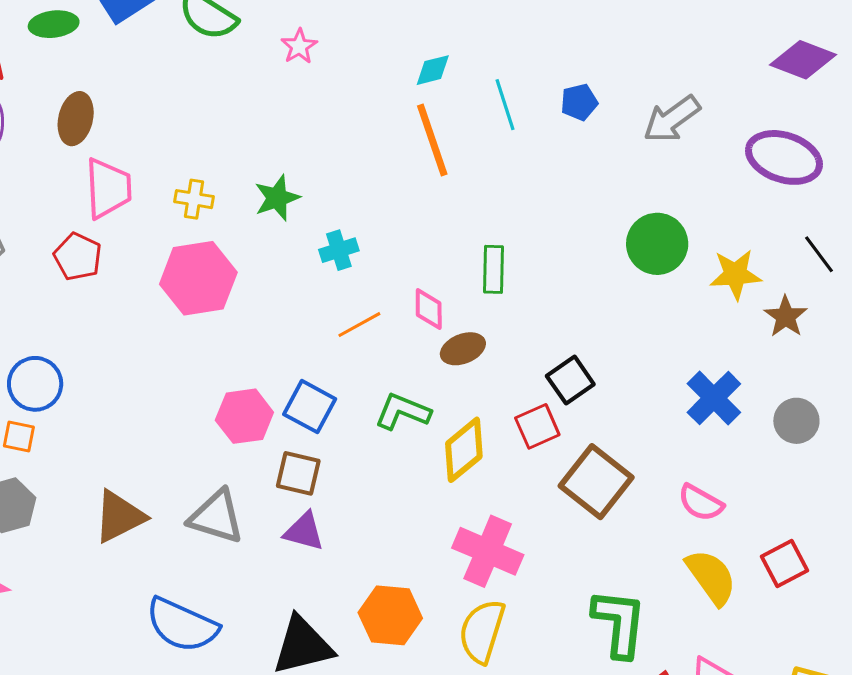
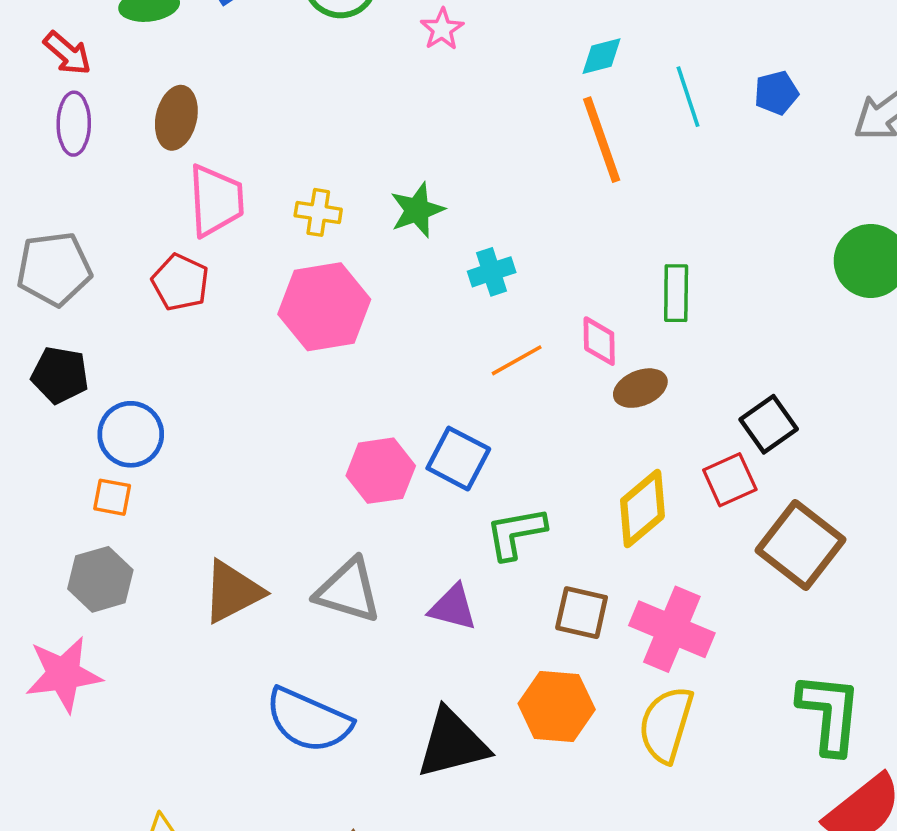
green L-shape: (403, 412) -> (516, 533), moved, turned -32
brown square: (298, 473) -> (582, 613), moved

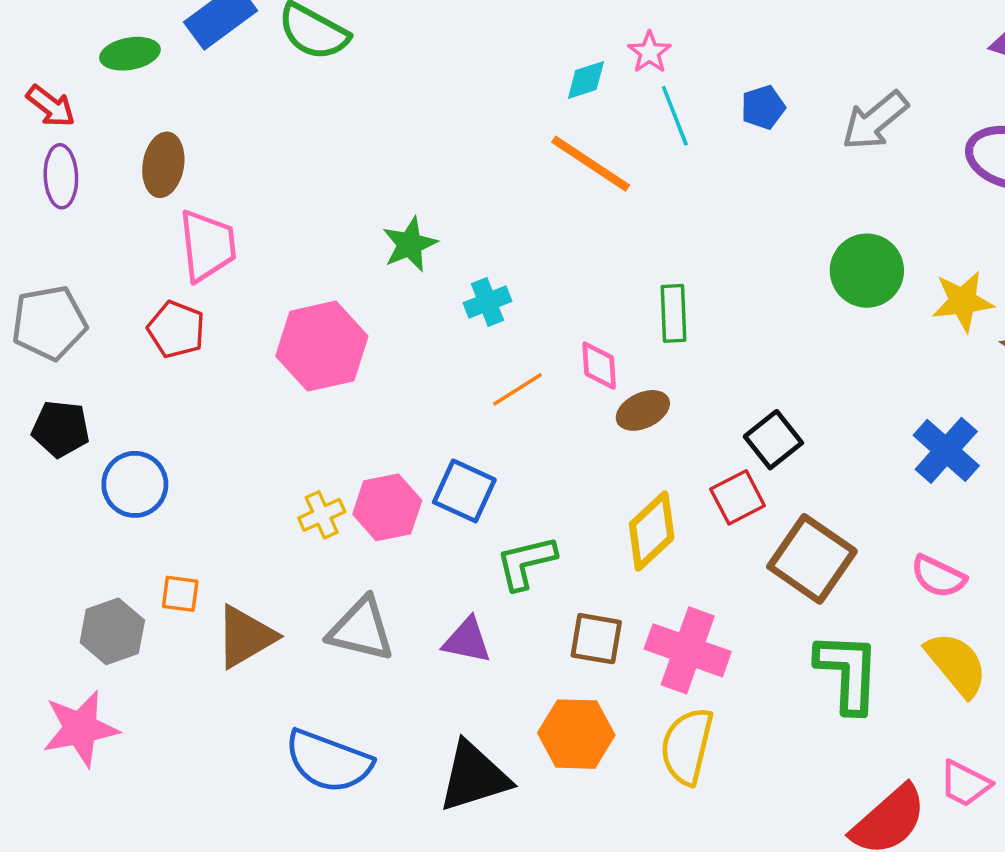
pink star: (442, 29) -> (649, 52), moved
orange line: (602, 140) -> (591, 164), turned -34
yellow cross: (318, 212) -> (322, 515), moved, turned -30
orange square: (112, 497) -> (180, 594), moved
green L-shape: (829, 713) -> (848, 672), moved

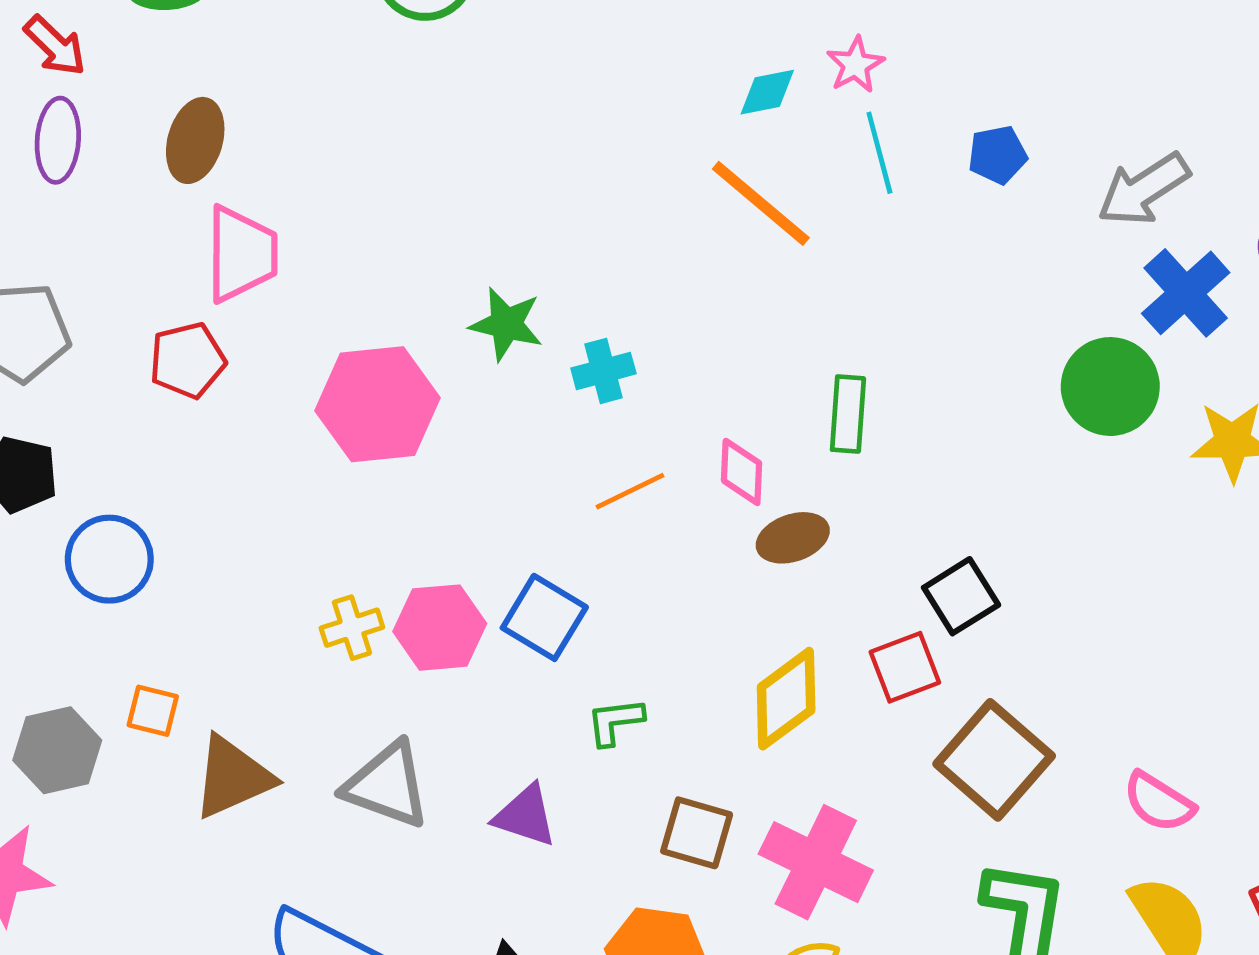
green star: (410, 244) -> (506, 324), moved, turned 30
red pentagon: (176, 329) -> (187, 360), turned 30
blue cross: (946, 450) -> (1186, 293), moved
green L-shape: (526, 563) -> (615, 722), size x0.7

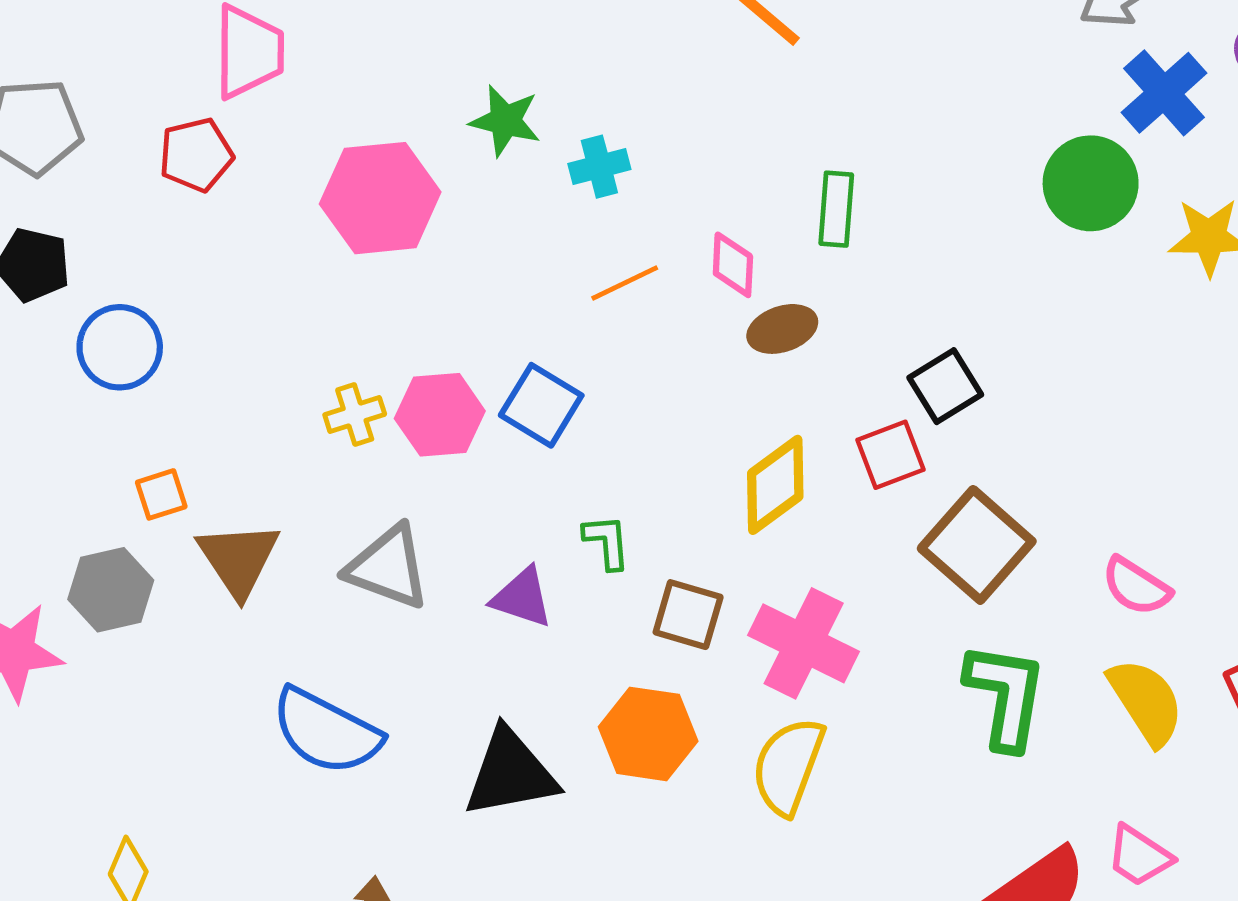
orange square: (153, 711) -> (161, 494), turned -32
green L-shape: (615, 722) -> (607, 542), moved, turned 92
gray hexagon: (57, 750) -> (111, 590), moved
brown triangle: (233, 777) -> (238, 559), turned -40

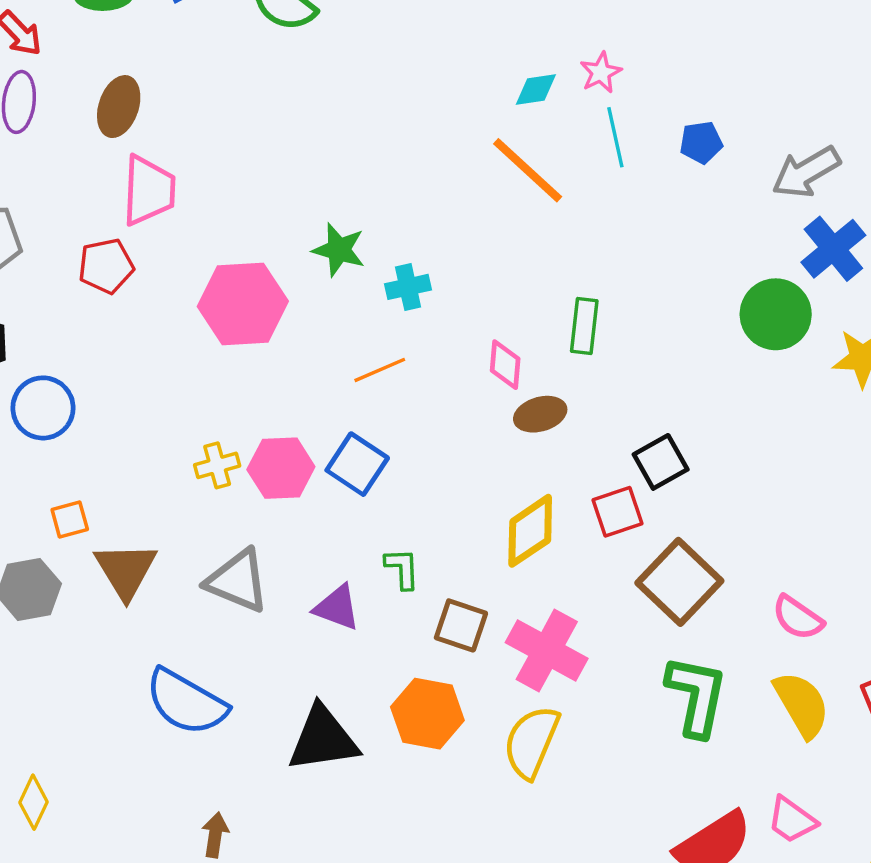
orange line: (625, 283) -> (380, 370), moved

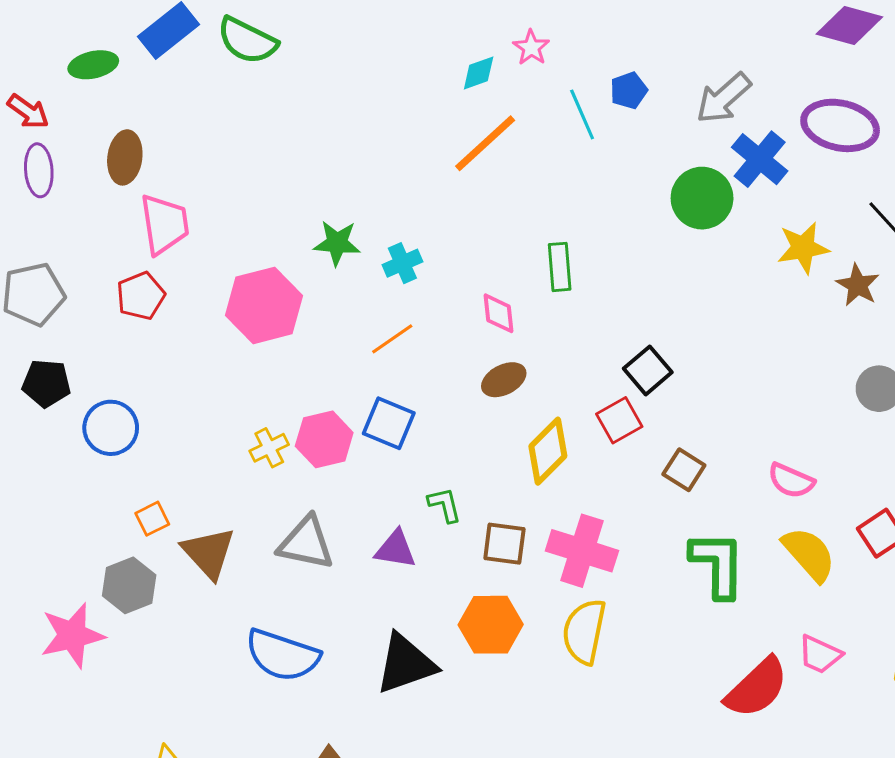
cyan line: (615, 137) -> (582, 114), moved
orange line: (528, 170) -> (485, 143), turned -74
green circle: (776, 314) -> (702, 198), moved
brown ellipse: (540, 414) -> (504, 380), moved
brown square: (679, 582) -> (684, 470), size x0.6

